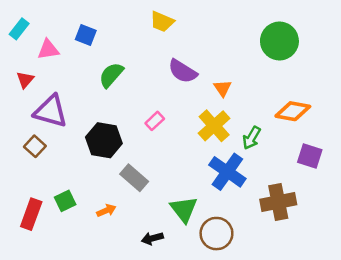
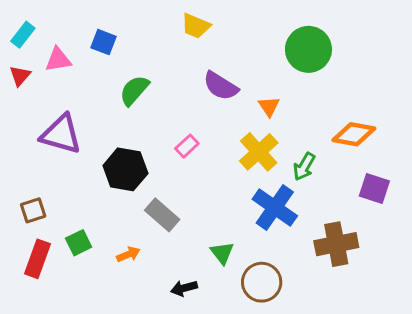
green circle: (279, 41) -> (308, 49), moved
red triangle: (25, 80) -> (20, 76), moved
brown square: (35, 146) -> (33, 210), moved, turned 30
green triangle: (184, 209) -> (222, 253), size x0.7

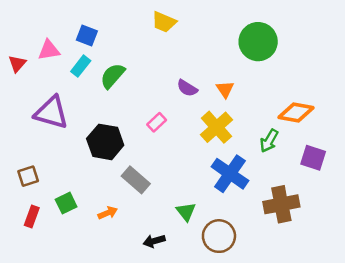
cyan rectangle: (23, 35) -> (81, 66), moved
purple semicircle: (221, 86) -> (187, 88), moved, size x0.7
green arrow: (304, 167) -> (269, 141), moved
red rectangle: (38, 259) -> (32, 217), size x0.7

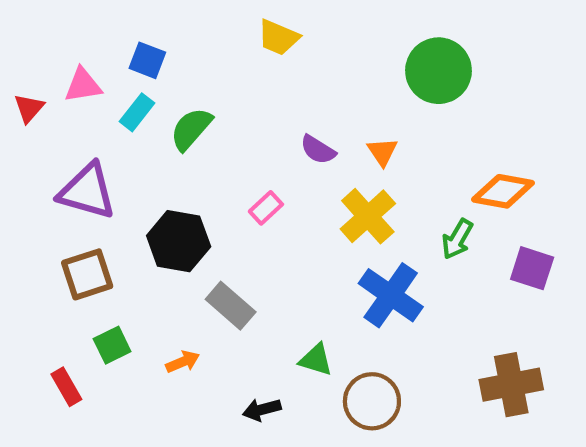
brown square: (28, 176) -> (87, 274), moved, size x1.4
brown cross: (281, 204) -> (511, 385), moved
green triangle: (186, 212) -> (316, 360), turned -35
red rectangle: (32, 217) -> (66, 387), moved, turned -50

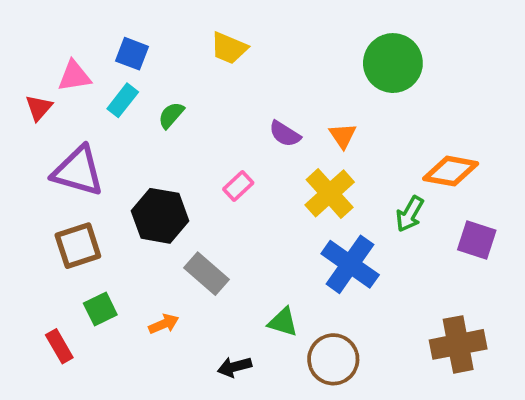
yellow trapezoid: (278, 37) -> (229, 48), moved
red triangle: (29, 108) -> (39, 108), moved
green semicircle: (191, 129) -> (171, 115), size x0.7

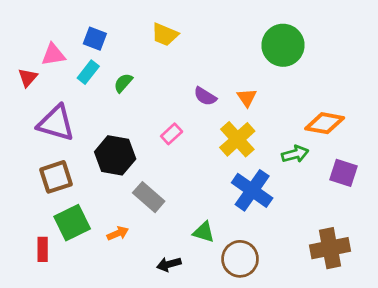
green arrow: (410, 214) -> (295, 154), turned -135
green square: (100, 309) -> (72, 223), size x1.5
red rectangle: (59, 346) -> (43, 249), turned 30

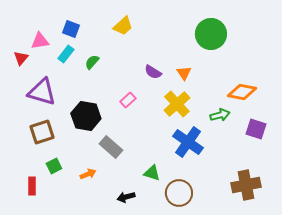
yellow trapezoid: (165, 35) -> (123, 26), turned -65
green square: (72, 223) -> (54, 166), size x0.6

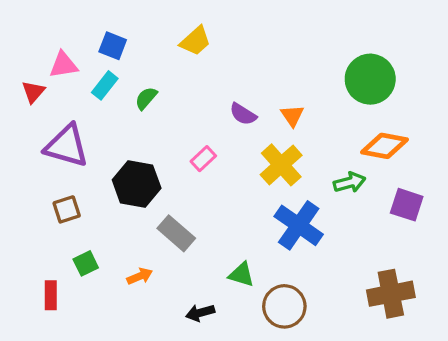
green circle: (211, 34) -> (370, 79), moved
brown square: (42, 132) -> (67, 209), size x0.7

